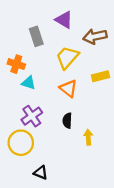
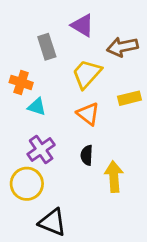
yellow arrow: (88, 137) -> (114, 177), size x1.5
black triangle: (41, 173) -> (52, 222), size x1.5

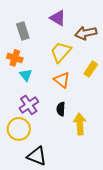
gray rectangle: (47, 47) -> (23, 31), moved
yellow rectangle: (130, 98) -> (91, 69), turned -42
cyan triangle: (37, 107) -> (26, 75), turned 32

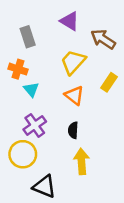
brown arrow: (86, 33) -> (103, 39), turned 45
yellow arrow: (80, 124) -> (82, 161), moved

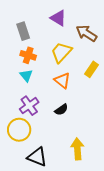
orange cross: (18, 69) -> (28, 55), moved
black semicircle: (73, 130) -> (61, 110), turned -128
yellow arrow: (82, 161) -> (77, 149), moved

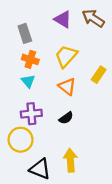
brown arrow: (86, 33) -> (93, 18), moved
purple cross: (29, 106) -> (31, 114), turned 30
yellow arrow: (77, 149) -> (70, 160), moved

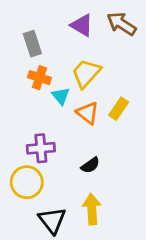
yellow rectangle: (99, 75) -> (119, 109), moved
cyan triangle: (28, 81) -> (61, 96), moved
black semicircle: (66, 118) -> (90, 165), moved
black triangle: (40, 169) -> (52, 220), turned 30

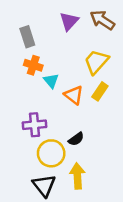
purple triangle: (82, 25) -> (69, 21), turned 42
yellow trapezoid: (86, 73) -> (96, 62), moved
yellow circle: (27, 182) -> (51, 153), moved

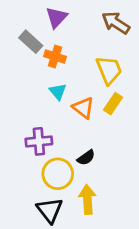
purple triangle: (69, 21) -> (56, 17), moved
gray rectangle: (27, 37) -> (31, 42), turned -30
yellow trapezoid: (96, 62) -> (109, 70), turned 116
orange cross: (33, 65) -> (55, 57), moved

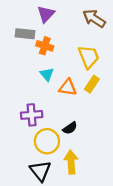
gray rectangle: (31, 42) -> (25, 34), turned -36
orange triangle: (83, 108) -> (68, 87), turned -30

